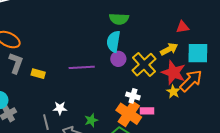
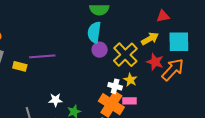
purple line: (82, 67) -> (42, 56), moved
red star: (174, 73) -> (155, 62), size x0.7
yellow star: (173, 92) -> (130, 80), moved
white star: (60, 108) -> (55, 100), moved

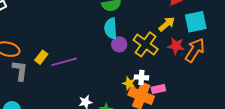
yellow rectangle: (20, 66) -> (41, 57), moved, turned -56
yellow star: (130, 80) -> (129, 83), moved

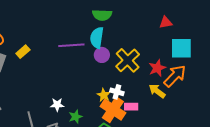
yellow arrow: (167, 24) -> (157, 91), moved, turned -114
red star: (176, 46) -> (157, 68), turned 30
purple line: (64, 62) -> (71, 45), moved

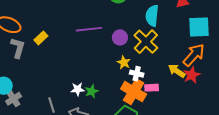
cyan semicircle: (97, 38) -> (152, 16), moved
red star: (157, 68) -> (192, 75), moved
yellow star: (104, 95) -> (124, 62), moved
green star: (76, 117) -> (92, 91), moved

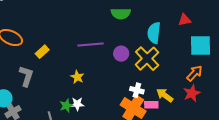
gray L-shape: (18, 48) -> (26, 76), moved
orange arrow: (194, 55) -> (195, 73), size x0.7
yellow star: (124, 62) -> (77, 77), moved
yellow arrow: (177, 71) -> (165, 95), moved
green star: (92, 91) -> (66, 106), moved

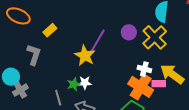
purple line: (90, 44) -> (97, 41), moved, turned -55
yellow star: (77, 77) -> (85, 56), size x1.5
yellow arrow: (165, 95) -> (172, 74), size x1.4

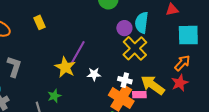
yellow rectangle: (50, 30) -> (40, 22), moved, turned -72
purple circle: (129, 32) -> (124, 28), moved
white star: (85, 83) -> (94, 74), moved

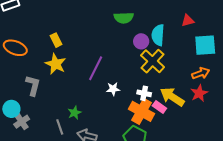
orange arrow: (182, 63) -> (201, 73), turned 30
yellow star: (65, 67) -> (56, 64), moved
pink rectangle: (139, 95) -> (159, 107), turned 40

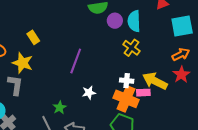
purple circle: (141, 41) -> (115, 21), moved
yellow cross: (153, 61) -> (131, 48), size x0.7
yellow star: (56, 64) -> (23, 63), moved
white star: (113, 89) -> (89, 93), moved
pink rectangle: (159, 107) -> (143, 93), turned -32

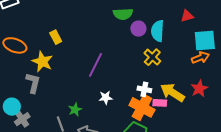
orange arrow: (181, 54) -> (200, 58), moved

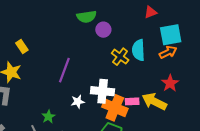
cyan semicircle: (158, 31) -> (138, 50), moved
white cross: (144, 89) -> (103, 91), moved, size x1.6
yellow arrow: (172, 92) -> (154, 101), moved

